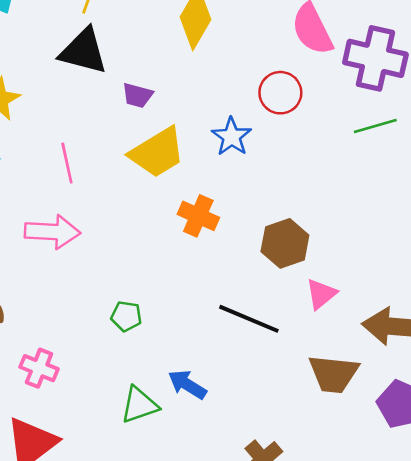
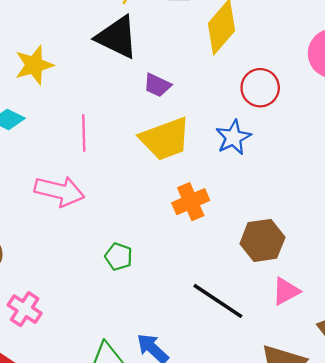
red circle: (280, 93) -> (260, 88), moved
orange cross: (198, 216) -> (191, 202), turned 32
green pentagon: (126, 316) -> (119, 257), moved

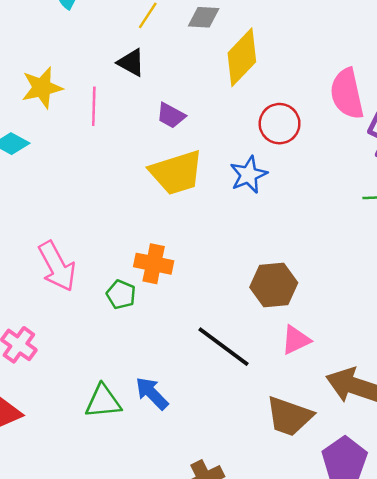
black triangle: (117, 37) -> (131, 63), size x0.6
pink line: (84, 133) -> (94, 106), moved
pink arrow: (59, 191) -> (57, 266), moved, turned 45
orange cross: (191, 202) -> (154, 264), moved, turned 32

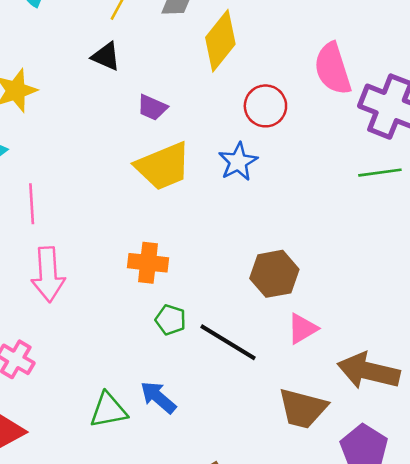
pink line: (94, 106) -> (32, 204), moved
pink arrow: (57, 266) -> (48, 274), turned 30
green pentagon: (121, 294) -> (171, 320), moved

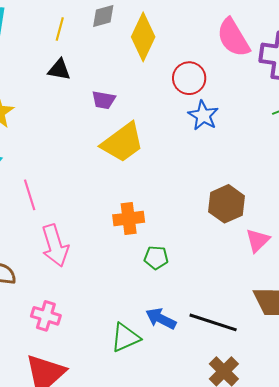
blue star: (238, 162) -> (203, 115), moved
black line: (228, 342) -> (213, 322), moved

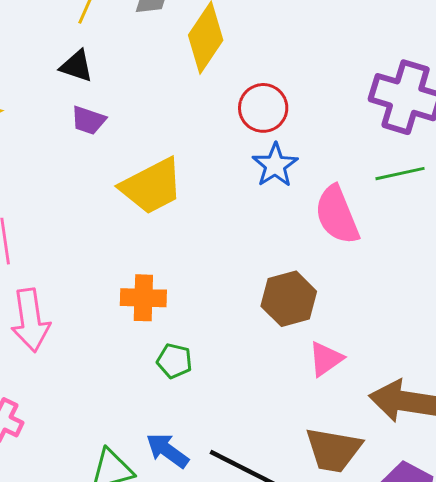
pink semicircle: (233, 38) -> (337, 215), moved
purple trapezoid: (104, 100) -> (88, 120), moved

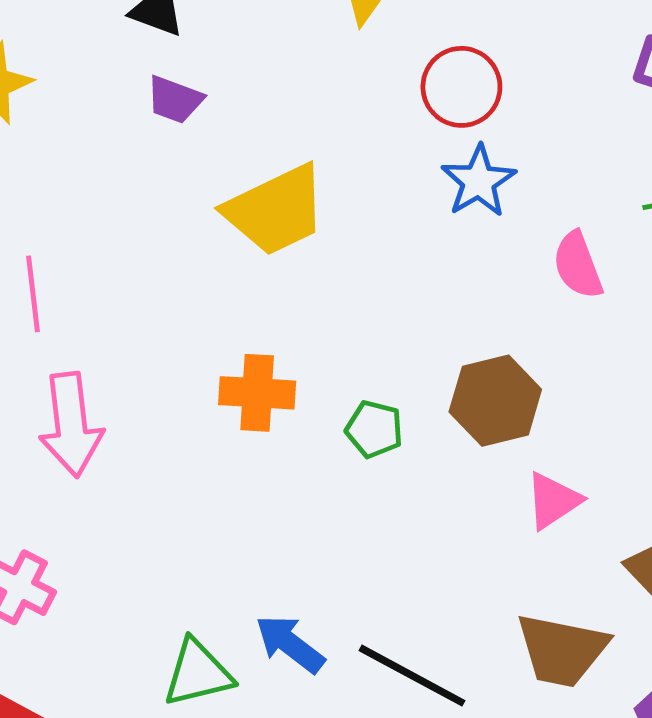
pink semicircle: (337, 215) -> (578, 265), size x0.7
green pentagon: (174, 361) -> (374, 429), moved

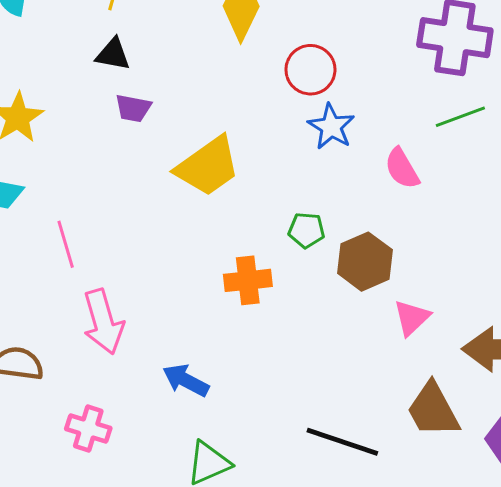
orange cross: (257, 393) -> (248, 280), moved
green pentagon: (374, 429) -> (307, 230), moved
blue arrow: (290, 644) -> (186, 380), moved
brown trapezoid: (562, 650) -> (433, 410), turned 60

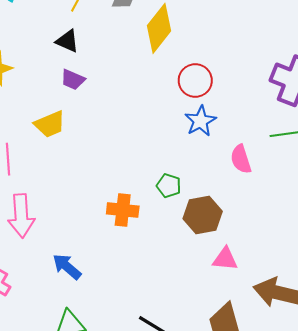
yellow trapezoid: (208, 166) -> (50, 124), moved, size x0.7
pink triangle: (412, 318) -> (225, 259), turned 36

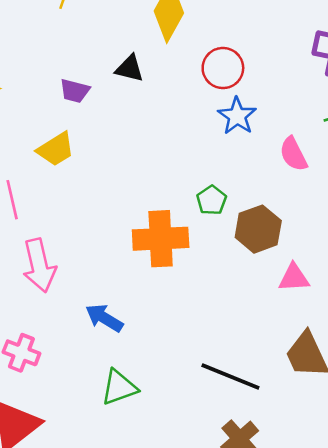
black triangle: (67, 41) -> (130, 68), moved
green pentagon: (169, 186) -> (212, 200), turned 30
orange cross: (123, 210) -> (161, 239), size x1.4

